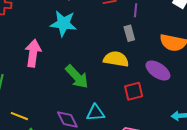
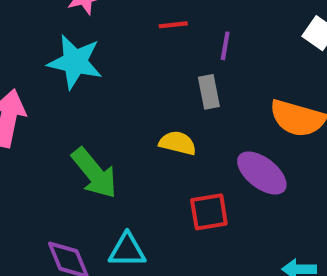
yellow semicircle: (116, 59) -> (178, 143), size x0.7

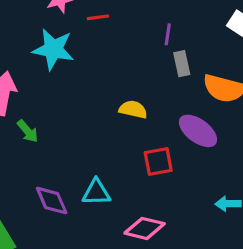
red line: (173, 25) -> (98, 17), moved
gray rectangle: (209, 92) -> (182, 64), moved
green arrow: (94, 173) -> (28, 131), moved, size x0.6

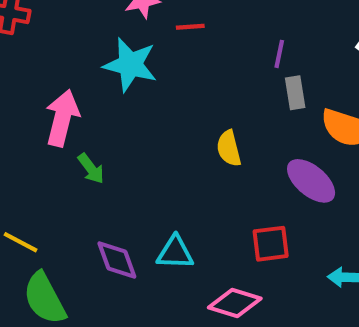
yellow semicircle: (133, 109) -> (229, 148), turned -120
red square: (158, 162) -> (271, 244), moved

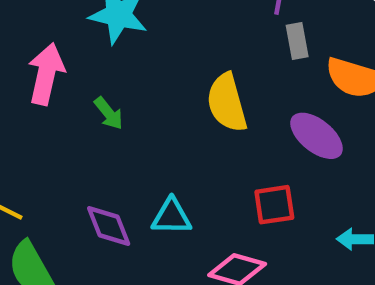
yellow semicircle: (229, 148) -> (227, 103), size x1.5
green arrow: (91, 169) -> (109, 113), moved

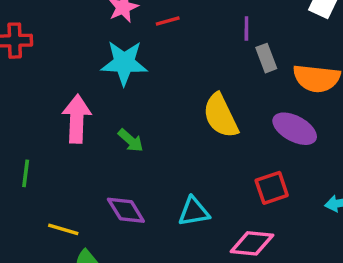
purple diamond: (109, 226) -> (126, 210), moved

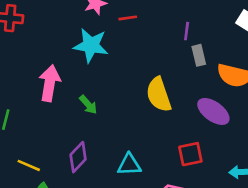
purple diamond: (126, 210) -> (78, 157), turned 68

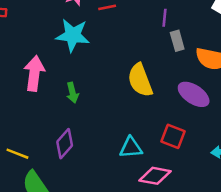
green arrow: (88, 105) -> (72, 93), turned 30
red square: (190, 154) -> (173, 136), turned 35
cyan triangle: (129, 165) -> (131, 148), moved

